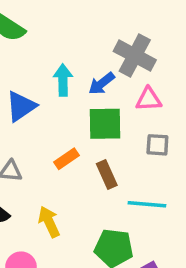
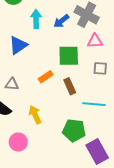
cyan arrow: (63, 80) -> (36, 19), moved
blue arrow: (101, 84) -> (61, 21), moved

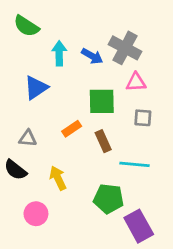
blue arrow: (61, 21) -> (92, 56), turned -112

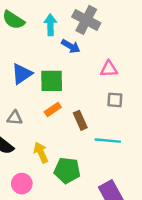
gray cross: (125, 48) -> (86, 20), moved
cyan arrow: (59, 53) -> (50, 25), moved
green square: (102, 101) -> (52, 81), moved
green pentagon: (109, 199) -> (67, 170), moved

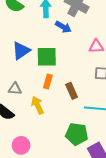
orange rectangle: (53, 110) -> (48, 82), turned -40
yellow arrow: (41, 153) -> (38, 105), moved
green pentagon: (67, 170) -> (77, 134), moved

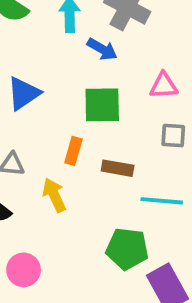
green square: (47, 57) -> (102, 105), moved
brown rectangle: (72, 91) -> (118, 168), turned -56

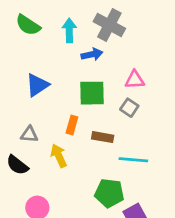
blue arrow: (102, 49) -> (92, 54), turned -42
gray square: (173, 136) -> (129, 108), moved, turned 30

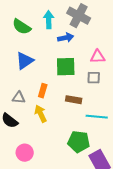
green semicircle: (28, 25) -> (22, 27), moved
gray square: (129, 108) -> (94, 78), turned -32
orange rectangle: (72, 125) -> (43, 91), moved

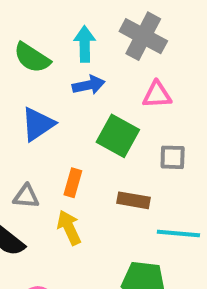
blue arrow: (66, 38) -> (89, 85), moved
pink triangle: (98, 57) -> (157, 95), moved
green square: (66, 67) -> (118, 136), turned 30

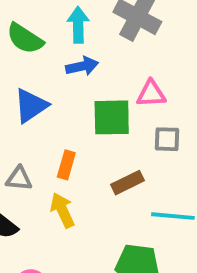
pink triangle: (157, 95) -> (151, 94), moved
green square: (118, 136) -> (112, 117), turned -30
brown rectangle: (134, 200) -> (127, 183), turned -36

